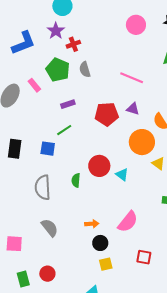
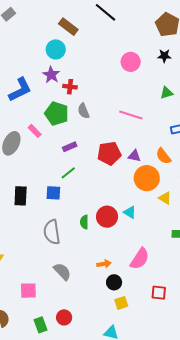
red cross: (73, 44) -> (70, 87), turned 32
purple triangle: (133, 109) -> (134, 156), moved
red circle: (99, 166) -> (107, 217), moved

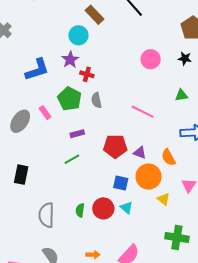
blue square: (53, 193) -> (121, 183), moved

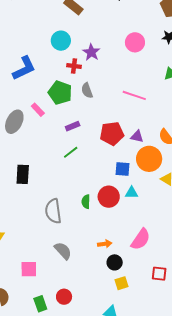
cyan circle: (78, 35) -> (61, 41), moved
purple star: (70, 60) -> (91, 52), moved
cyan triangle: (126, 208) -> (132, 193), turned -32

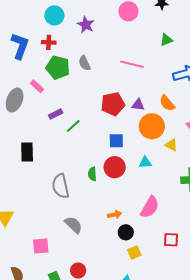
red cross: (74, 66) -> (49, 42), moved
blue L-shape: (24, 68) -> (20, 46), turned -40
purple rectangle: (73, 126) -> (56, 114), moved
blue square: (122, 169) -> (116, 141), moved
cyan triangle: (132, 193) -> (145, 162), moved

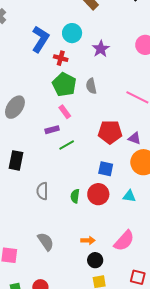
blue L-shape: (20, 46) -> (40, 39), moved
pink rectangle: (37, 86) -> (65, 112), moved
gray semicircle: (61, 186) -> (42, 191), moved, size x0.7

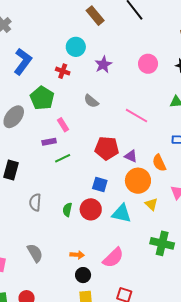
blue L-shape: (40, 39) -> (23, 61), moved
green pentagon: (64, 85) -> (42, 98), moved
gray semicircle: (91, 86) -> (91, 101), turned -42
cyan triangle: (129, 196) -> (121, 213), size x1.5

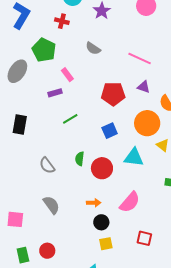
purple triangle: (131, 156) -> (144, 87), moved
green line: (63, 158) -> (70, 119), moved
blue square: (100, 185) -> (110, 131), turned -35
gray semicircle: (35, 202) -> (47, 165), moved, turned -36
red circle: (91, 209) -> (102, 168), moved

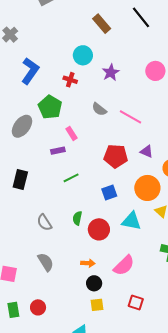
pink line: (140, 59) -> (130, 117), moved

